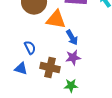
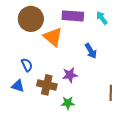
orange triangle: (56, 20) -> (53, 37), turned 30
blue arrow: (72, 38) -> (91, 51), moved

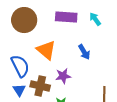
orange triangle: (53, 37) -> (46, 50), moved
blue semicircle: (27, 65) -> (20, 66), size x1.6
blue triangle: (18, 86) -> (19, 90), moved, turned 40

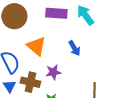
cyan arrow: (95, 19) -> (85, 15), size x1.5

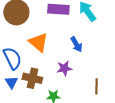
purple star: (53, 72) -> (64, 68), moved

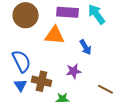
orange triangle: (38, 42) -> (54, 35), moved, turned -35
brown line: (96, 86) -> (106, 89), turned -63

